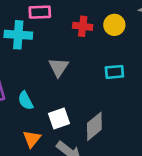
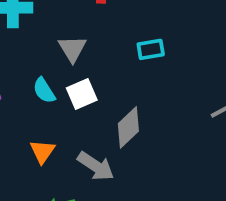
cyan semicircle: (26, 101) -> (44, 91), moved
white square: (59, 118) -> (82, 94), moved

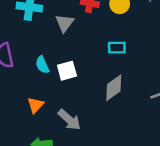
gray triangle: (72, 49) -> (65, 23), moved
gray diamond: (128, 127) -> (114, 88), moved

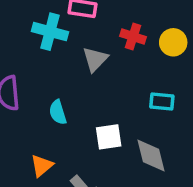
white square: (67, 71) -> (109, 137), moved
gray diamond: (114, 88) -> (151, 155), turned -76

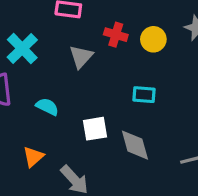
cyan cross: (50, 32) -> (22, 49), moved, turned 32
cyan semicircle: (58, 112) -> (47, 107), turned 135

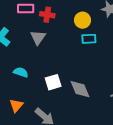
red cross: (116, 35) -> (47, 15), moved
cyan rectangle: (144, 95) -> (89, 39), moved

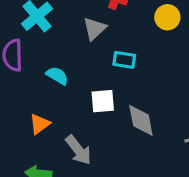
cyan rectangle: (89, 39) -> (124, 60), moved

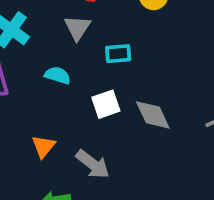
cyan semicircle: (57, 76) -> (58, 75), moved

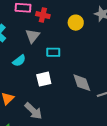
cyan semicircle: (58, 75) -> (19, 61), turned 120
gray diamond: (153, 115) -> (82, 83), moved

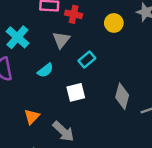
cyan rectangle: (53, 52) -> (87, 59), turned -40
gray diamond: (82, 83) -> (122, 96), turned 35

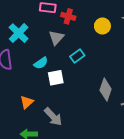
white square: (76, 92) -> (56, 78), moved

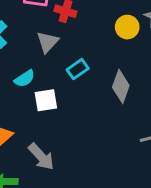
yellow circle: (102, 26) -> (127, 27), moved
gray diamond: (106, 90) -> (121, 86), moved

